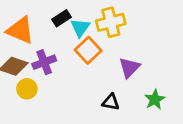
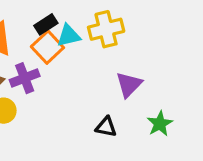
cyan triangle: (80, 28) -> (69, 36), turned 42
orange square: (88, 50) -> (47, 47), moved

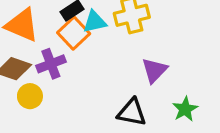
black triangle: (106, 127) -> (132, 112), size x1.4

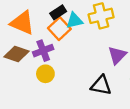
yellow circle: (30, 96) -> (45, 74), moved

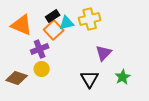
brown diamond: (16, 54) -> (17, 78), moved
black triangle: (101, 85) -> (90, 79), turned 48

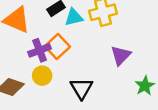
orange square: (54, 30) -> (57, 46), moved
black triangle: (90, 79) -> (81, 88), moved

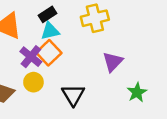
cyan triangle: (74, 17) -> (50, 31), moved
purple cross: (40, 50) -> (31, 57), turned -30

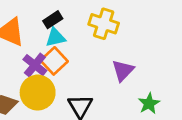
yellow cross: (95, 18) -> (104, 24), turned 32
yellow circle: (33, 82) -> (38, 93), size x1.6

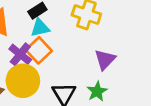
green star: (149, 104) -> (97, 91), moved

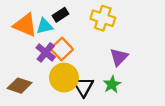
cyan triangle: (40, 28) -> (45, 26), moved
yellow circle: (23, 81) -> (64, 78), moved

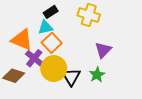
orange triangle: (25, 25) -> (22, 40), moved
cyan triangle: (45, 26) -> (46, 27), moved
purple cross: (46, 52) -> (34, 58), moved

